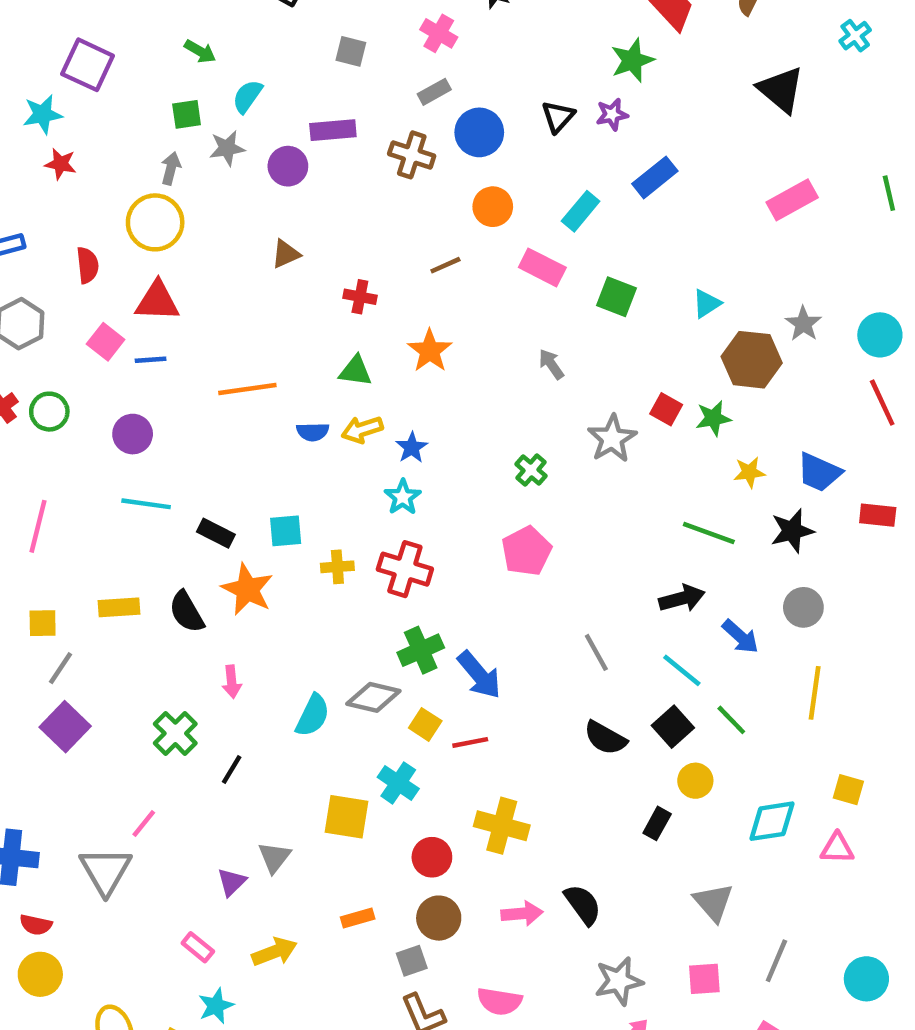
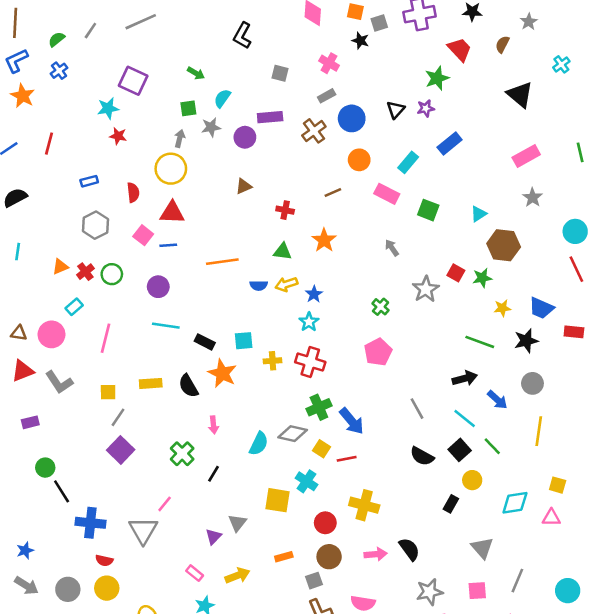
brown cross: (412, 155) -> (314, 131), turned 35
gray star: (803, 324) -> (532, 198), moved

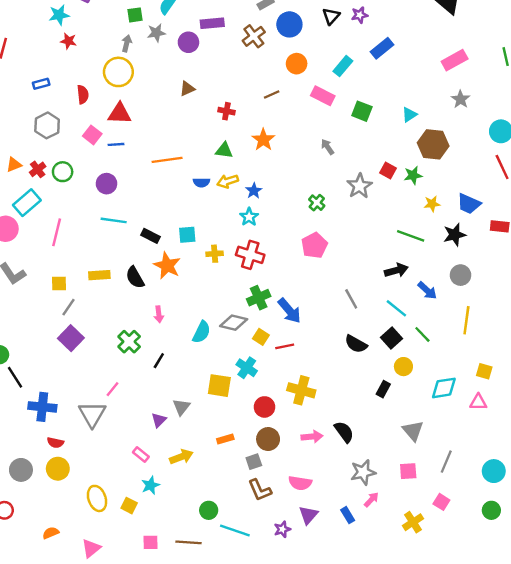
cyan rectangle: (74, 307) -> (27, 203), size x1.6

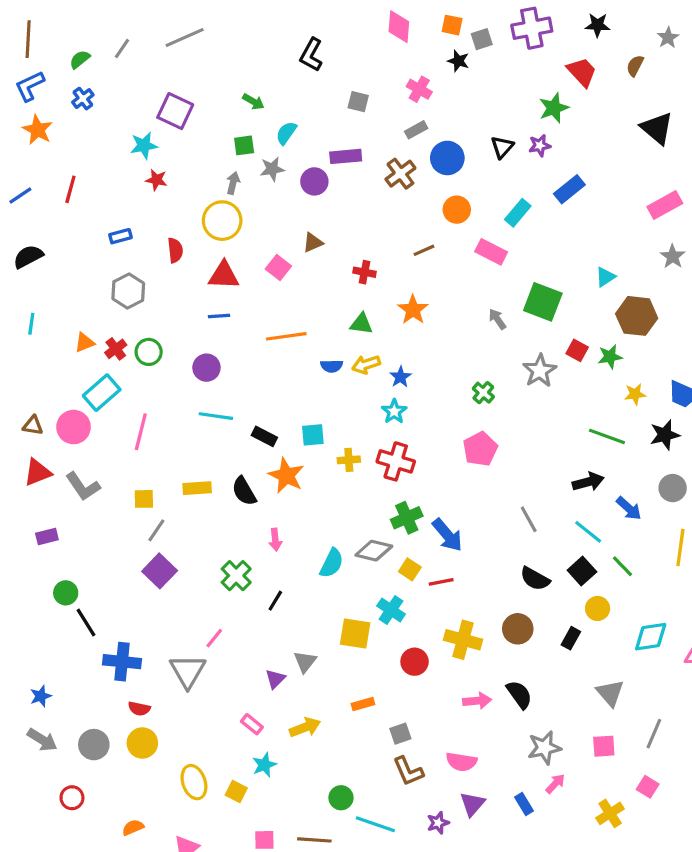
green square: (362, 111) -> (543, 302), moved, size x1.4
pink square: (92, 135) -> (278, 267), moved
brown circle: (268, 439) -> (518, 629), moved

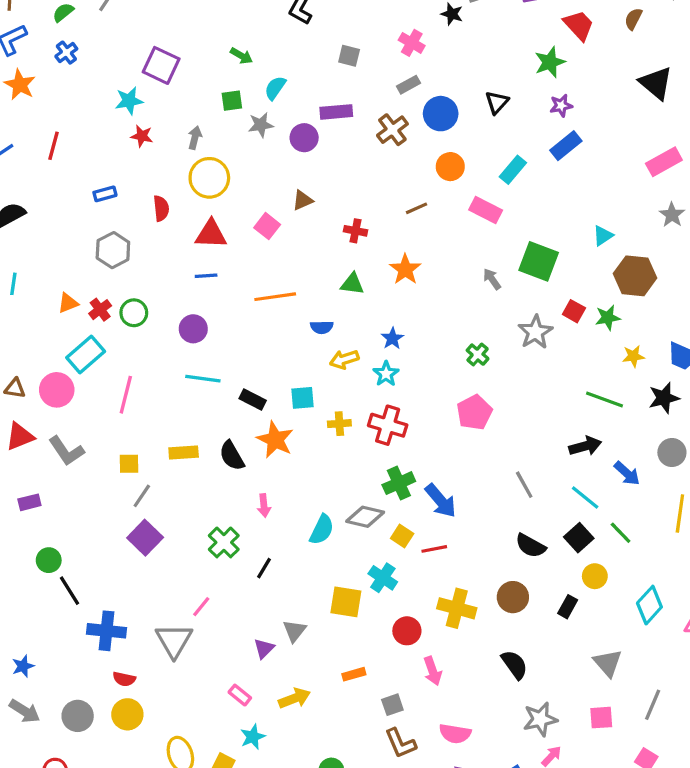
purple star: (540, 145) -> (561, 106), moved
gray arrow: (233, 183) -> (195, 138), moved
yellow arrow: (366, 364) -> (344, 359), moved
cyan diamond: (651, 637) -> (649, 605), turned -39
pink arrow: (477, 701) -> (433, 671), moved, turned 76

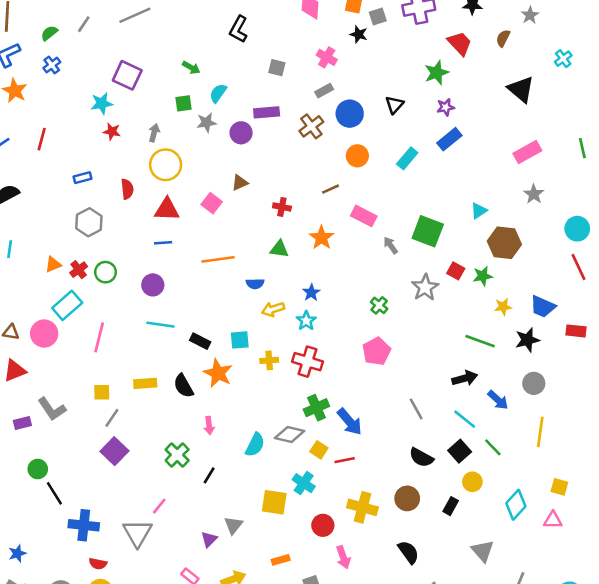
pink rectangle: (486, 210) -> (364, 216), moved
gray L-shape: (66, 451) -> (52, 409), moved

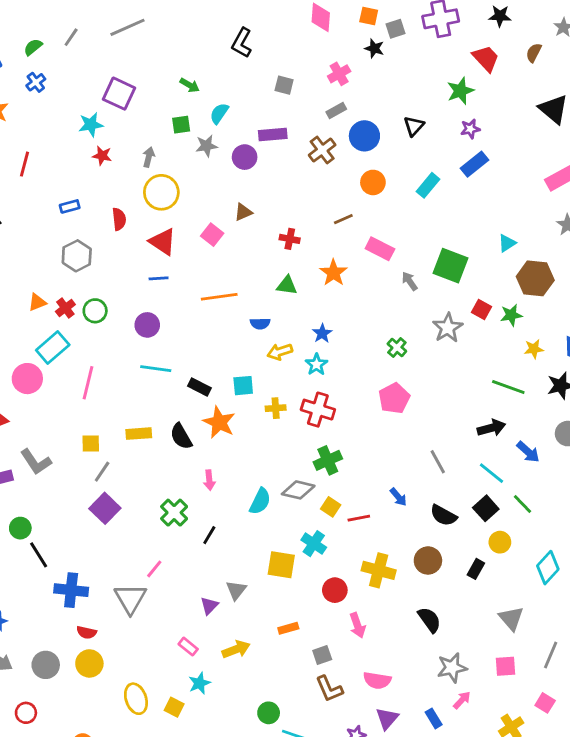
pink cross: (327, 57) -> (339, 74), turned 30
red triangle: (167, 210) -> (163, 242), turned 32
blue arrow: (350, 422) -> (398, 497), moved, size x0.6

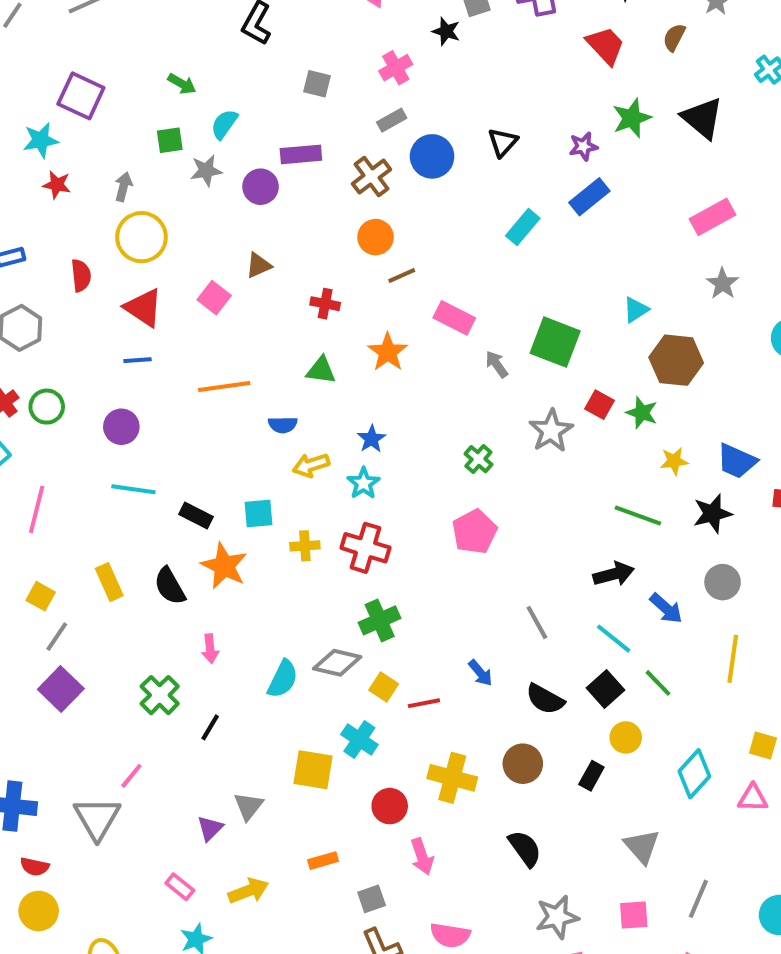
green star: (460, 91) -> (632, 118), moved
orange circle: (373, 182) -> (376, 237), moved
green star: (511, 315) -> (642, 413), turned 30
yellow rectangle: (139, 434) -> (109, 582), turned 70
yellow square: (91, 443) -> (41, 596), turned 30

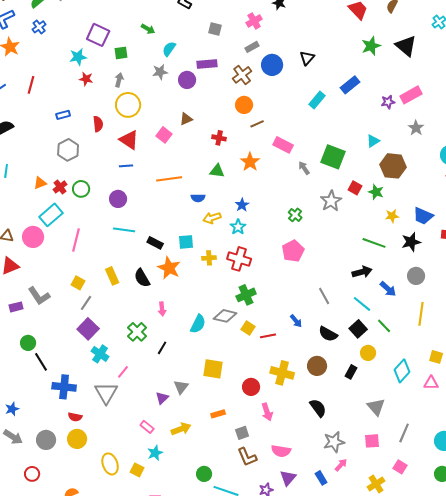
green square: (170, 140) -> (121, 53), moved
purple star: (583, 146) -> (388, 102), moved
cyan cross: (359, 739) -> (100, 354), moved

